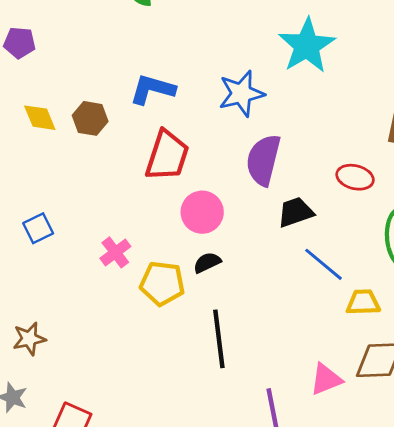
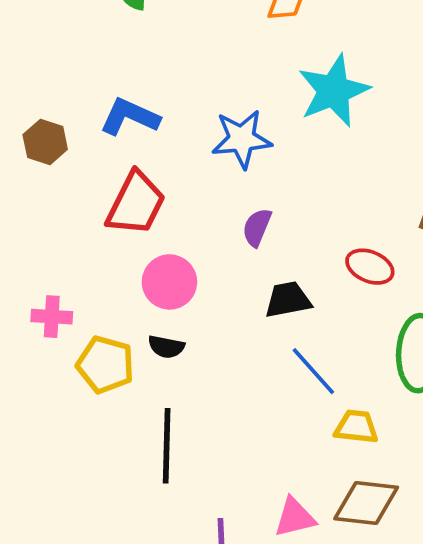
purple semicircle: (263, 160) -> (257, 227), size x0.6
pink cross: (115, 252) -> (52, 317), turned 32
black semicircle: (207, 263) -> (166, 347), turned -152

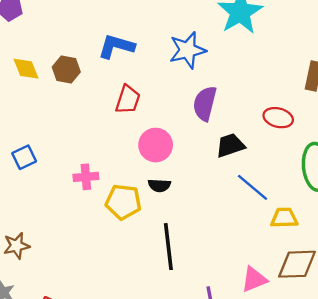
red trapezoid: (136, 204) -> (128, 100), size x0.7
purple semicircle: (257, 227) -> (205, 103), size x1.4

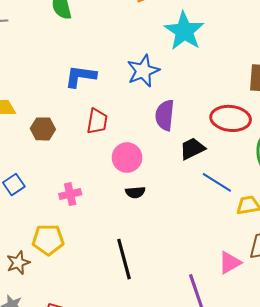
brown hexagon: (66, 69) -> (43, 129), moved
red ellipse: (278, 118) -> (231, 118), size x1.5
yellow pentagon: (123, 202) -> (48, 240), moved
black line: (168, 247) -> (124, 259), moved

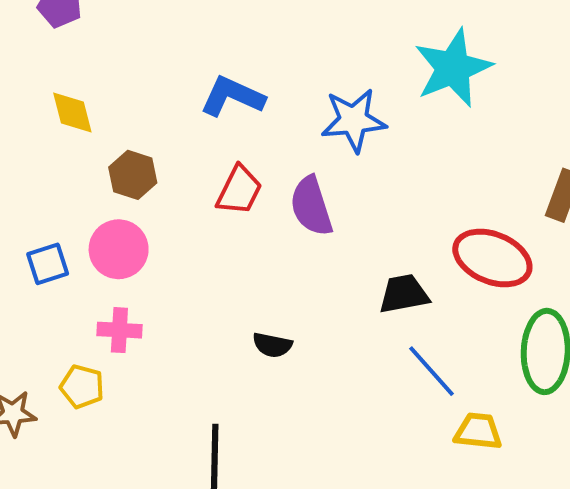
purple semicircle: (165, 115) -> (311, 206), moved, turned -40
pink circle: (127, 158) -> (119, 249), moved
pink cross: (70, 194) -> (119, 330), moved
yellow pentagon: (48, 240) -> (82, 387), size x0.7

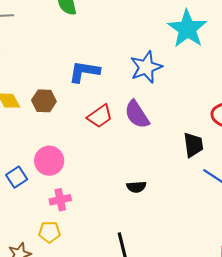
brown hexagon: (133, 175) -> (44, 101), moved
red trapezoid: (239, 190) -> (100, 116), turned 44
black trapezoid: (404, 294) -> (193, 145), turned 108

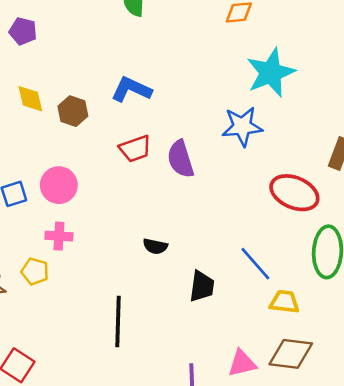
blue star: (146, 67) -> (242, 126), moved
black trapezoid: (193, 145) -> (202, 286), moved

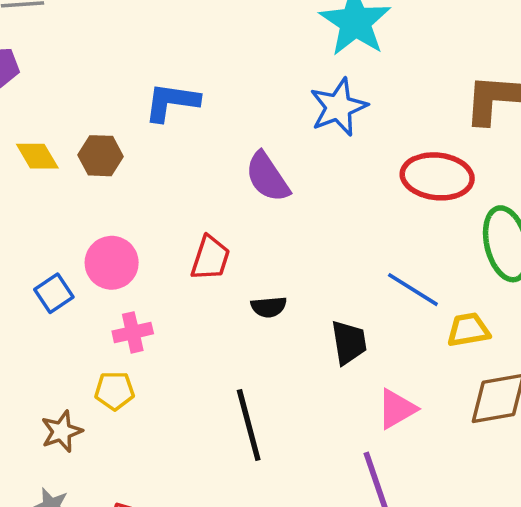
red trapezoid: (135, 149) -> (210, 258), moved, turned -36
pink triangle: (242, 363) -> (397, 409), moved

